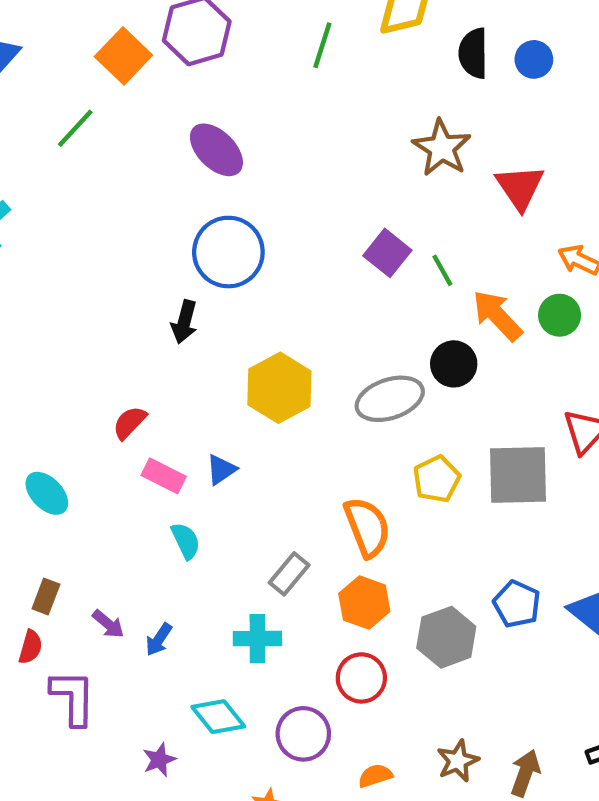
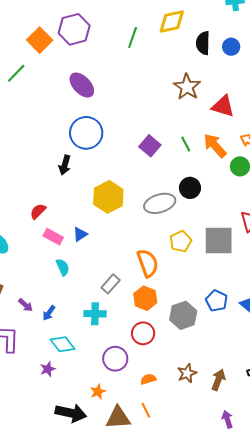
red triangle: (520, 187) -> (223, 106), turned -40
purple square: (387, 253) -> (150, 146), moved
orange arrow: (497, 316) -> (215, 146), moved
cyan diamond: (218, 717) -> (62, 344), moved

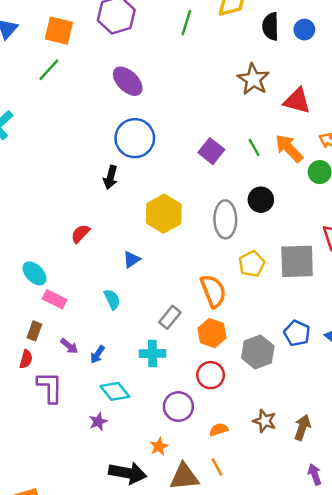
orange square: (40, 40) -> (59, 31), moved, turned -30
gray ellipse: (160, 203) -> (225, 219), turned -72
pink rectangle: (53, 237) -> (55, 299), moved
brown star: (187, 373) -> (265, 421), turned -30

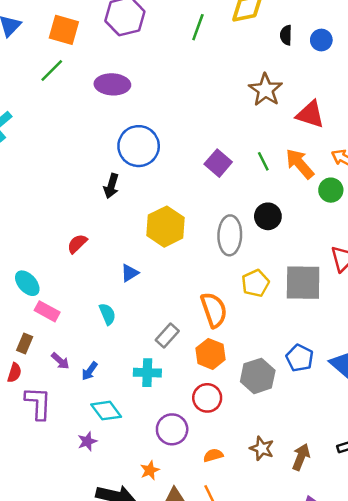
black semicircle: (271, 26) -> (286, 35), size x0.7
purple ellipse: (128, 81) -> (112, 84), moved, turned -44

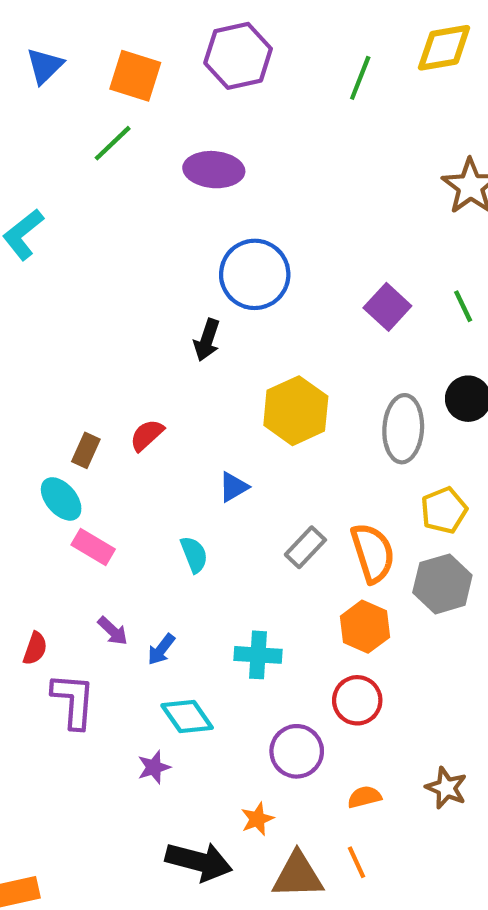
gray rectangle: (167, 336) -> (305, 547), moved
brown rectangle: (25, 343) -> (86, 450), moved
gray hexagon: (258, 376) -> (442, 584), moved

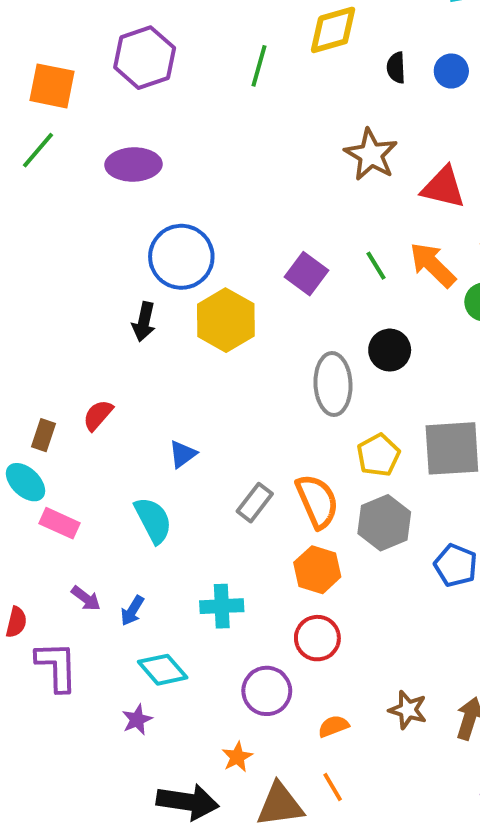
yellow hexagon: (296, 411) -> (226, 320), moved
cyan semicircle: (194, 555) -> (153, 520), size x1.4

